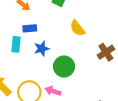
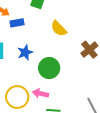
blue rectangle: (30, 28) -> (17, 23), moved

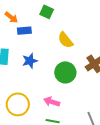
green circle: (49, 68) -> (65, 72), moved
pink arrow: (40, 94) -> (52, 102), moved

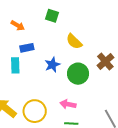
blue rectangle: (24, 31) -> (27, 48), moved
blue star: (30, 61) -> (52, 65), moved

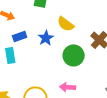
blue star: (52, 65) -> (46, 38), moved

